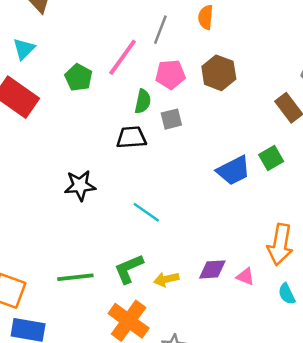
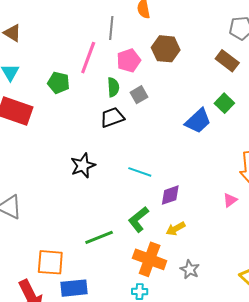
purple diamond: (212, 269) -> (170, 195), moved
pink triangle: (245, 276) -> (230, 200), turned -42
yellow arrow: (166, 279) -> (176, 229), moved

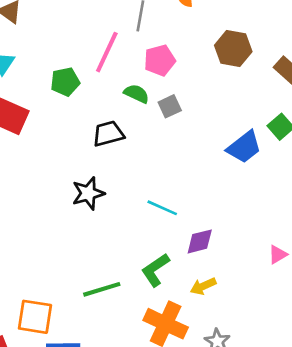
brown hexagon: (166, 49) -> (233, 49), moved
green pentagon: (58, 83) -> (65, 82), turned -30
green semicircle: (113, 87) -> (137, 94), turned -66
black trapezoid: (112, 117) -> (108, 134), moved

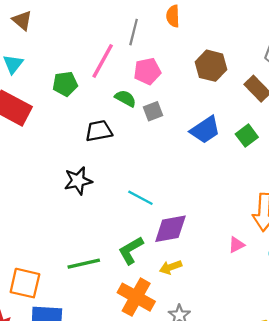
blue trapezoid: (244, 147) -> (205, 130), moved
purple diamond: (200, 241) -> (170, 229), size x1.4

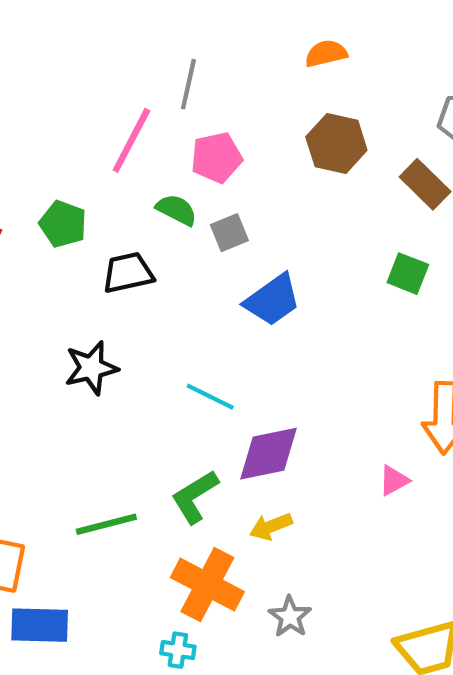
orange semicircle: (173, 16) -> (326, 54), moved, turned 80
green pentagon: (65, 84) -> (63, 224), moved, turned 30
blue trapezoid: (205, 130) -> (273, 300), moved
green square: (247, 136) -> (408, 274), turned -30

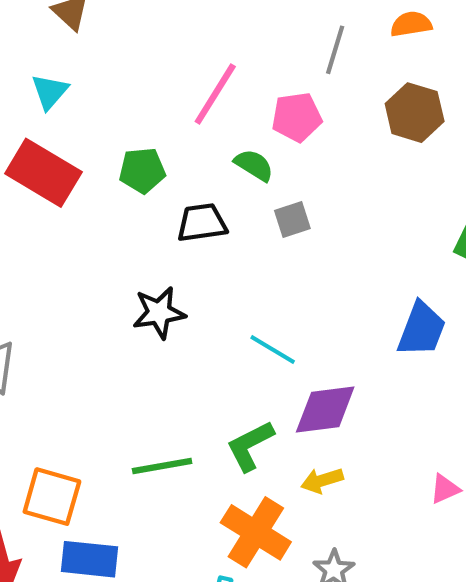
gray line: (188, 84) -> (335, 50), moved
green pentagon: (63, 224) -> (142, 170), turned -30
gray square: (229, 233) -> (292, 219), moved
blue trapezoid: (273, 300) -> (422, 329), moved, turned -38
pink triangle: (394, 480) -> (445, 489), moved

